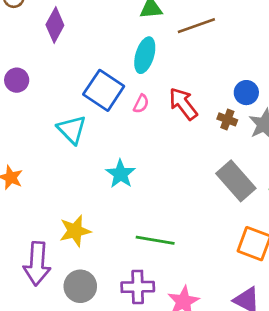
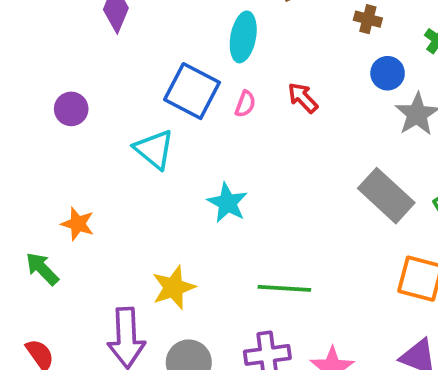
purple circle: (17, 80) -> (71, 109), moved
red arrow: (183, 104) -> (303, 98), size x0.7
brown cross: (227, 119) -> (368, 19), moved

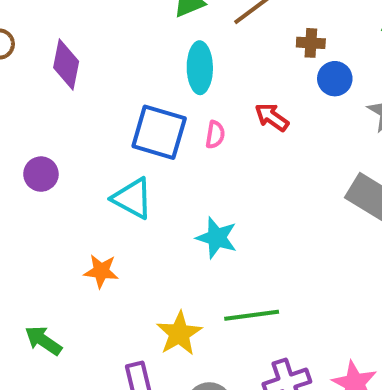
brown cross: (368, 19) -> (311, 43), moved
blue circle: (388, 73) -> (335, 79), moved
orange star: (78, 224) -> (101, 271), moved
green line: (284, 288) -> (252, 315), moved

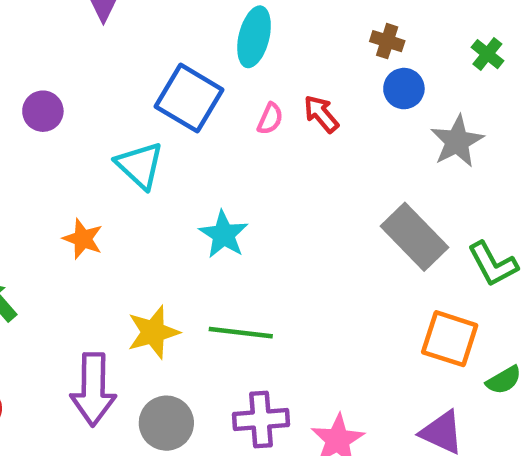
pink semicircle: (215, 135) -> (270, 119), moved

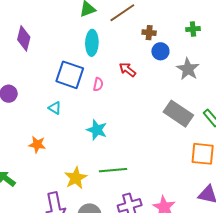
green cross: (487, 54) -> (193, 29), turned -32
pink semicircle: (270, 119) -> (98, 84), moved
cyan triangle: (140, 165) -> (55, 108), size x0.6

